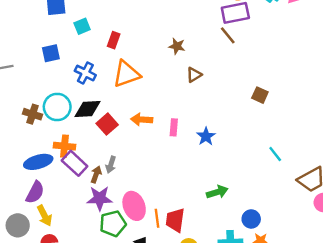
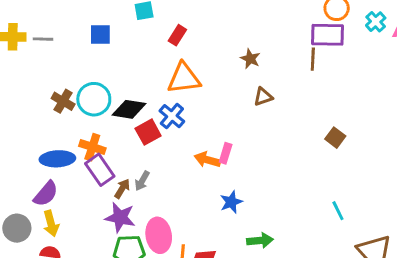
brown line: (228, 35) -> (313, 59), turned 30
blue cross: (85, 73) -> (172, 116), moved
orange arrow: (142, 120) -> (207, 160), moved
blue star: (206, 136) -> (231, 202), moved

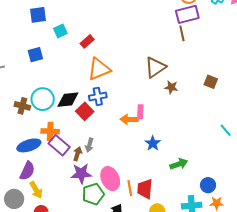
red rectangle: (177, 35) -> (87, 41), turned 32
brown star: (250, 59) -> (171, 87), moved
brown triangle: (263, 97) -> (155, 67), size x1.6
blue cross: (172, 116) -> (98, 96), turned -36

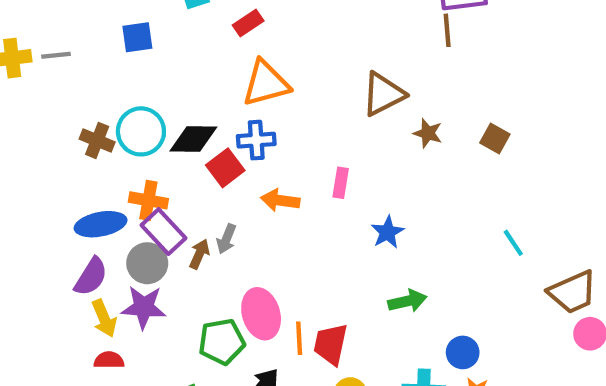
brown star: (171, 87) -> (428, 133), moved
orange arrow: (129, 119) -> (280, 200), moved
blue star: (153, 143) -> (387, 232), moved
purple star: (81, 173) -> (144, 307), moved
gray circle: (14, 199) -> (147, 263), moved

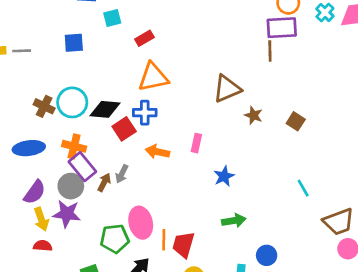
blue ellipse: (101, 224) -> (29, 148), moved

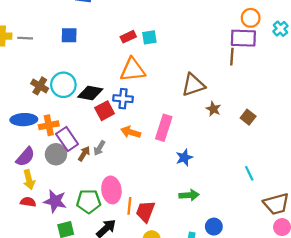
cyan square: (112, 18) -> (149, 37), moved
pink rectangle: (196, 143) -> (164, 128), size x1.6
orange cross: (74, 146) -> (49, 125), moved, turned -30
purple star: (67, 214) -> (55, 201), moved

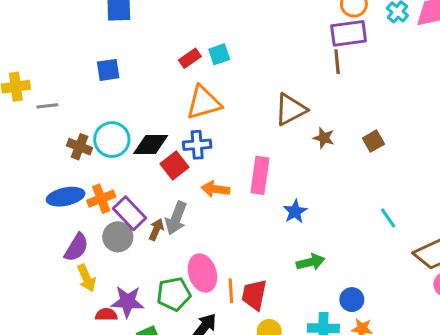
gray line: (25, 38) -> (47, 106), moved
brown square: (248, 117) -> (373, 141), turned 32
gray arrow: (99, 148) -> (176, 218), size x1.5
red semicircle: (28, 202) -> (106, 315), moved

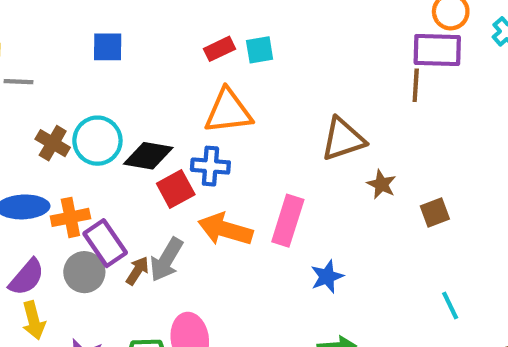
brown square: (373, 141) -> (435, 213), moved
orange arrow: (215, 189) -> (225, 229), size x1.4

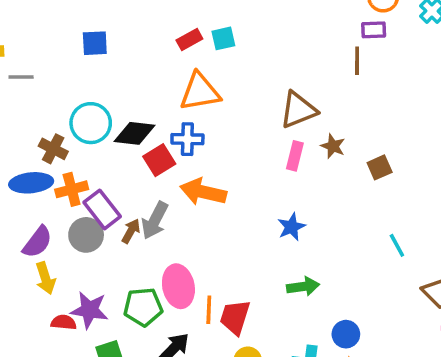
purple rectangle: (437, 50) -> (374, 30), size x0.6
brown cross: (53, 143) -> (53, 149), moved
pink rectangle: (288, 221) -> (295, 156), moved, size x0.7

